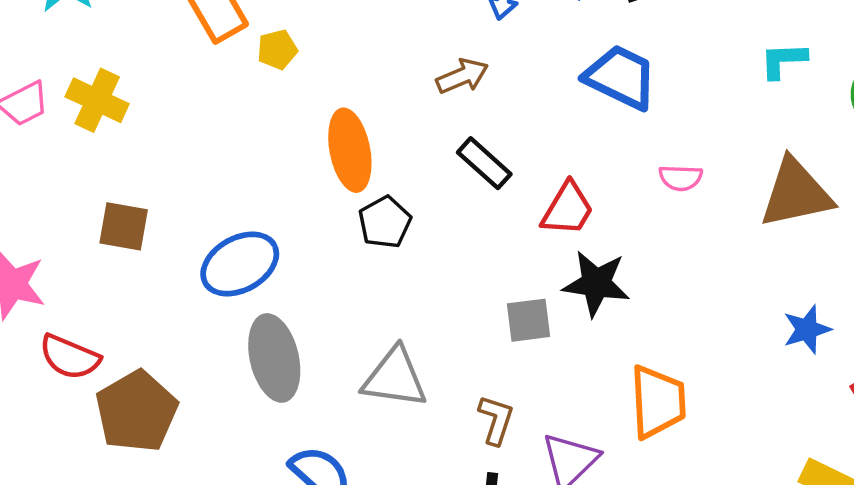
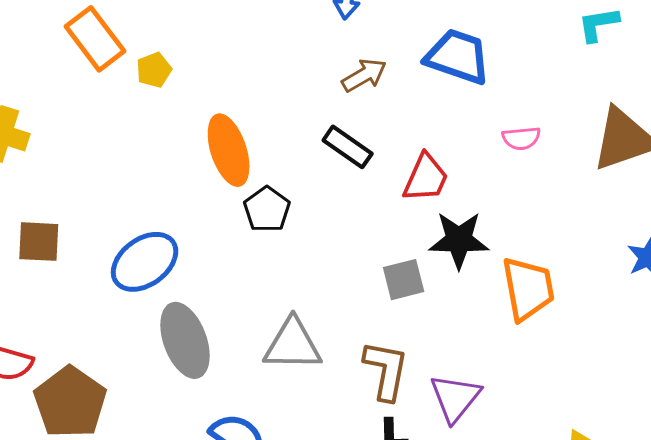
brown arrow: (462, 76) -> (364, 75), moved
orange trapezoid: (658, 402) -> (528, 289), moved
brown L-shape: (496, 420) -> (386, 370), size x1.4

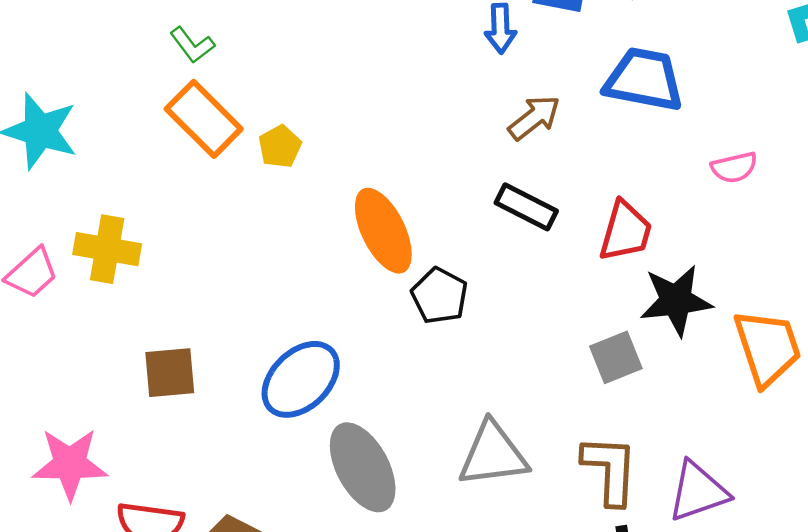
purple triangle: (455, 398) -> (698, 491), turned 40

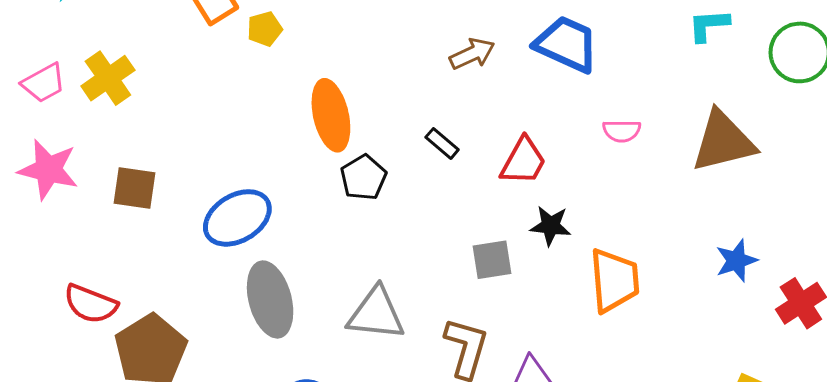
black rectangle: (526, 207) -> (442, 143), moved, size x0.7
yellow cross: (107, 249) -> (108, 78), turned 32
black star: (676, 300) -> (550, 226), size x0.7
pink star: (70, 464) -> (48, 170), moved

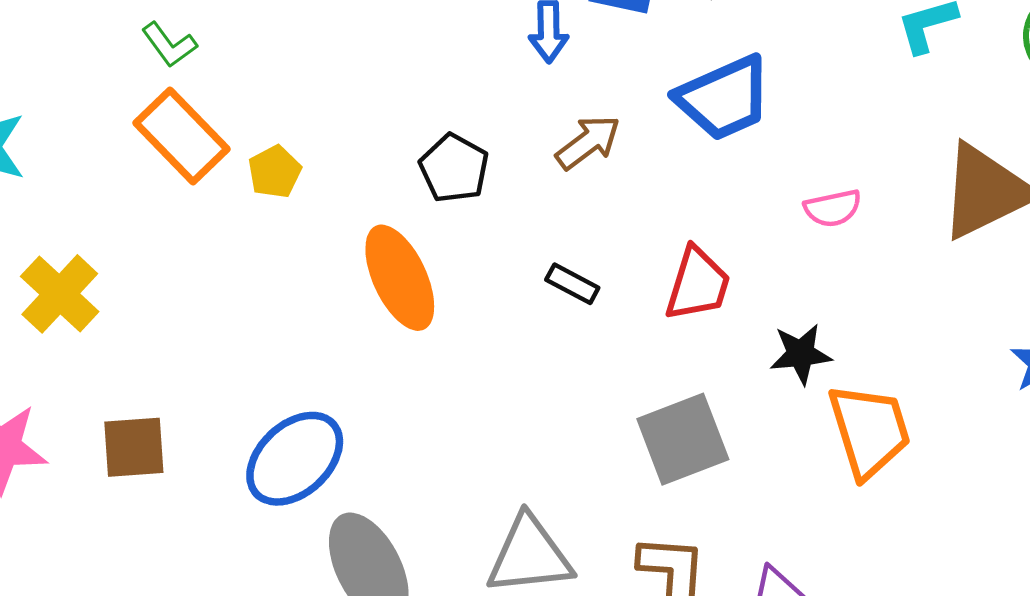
blue trapezoid: (567, 44) -> (724, 98), turned 144
black pentagon: (363, 178) -> (454, 168), moved
black star: (550, 226) -> (801, 354), moved
gray square: (492, 260) -> (683, 439), size x1.4

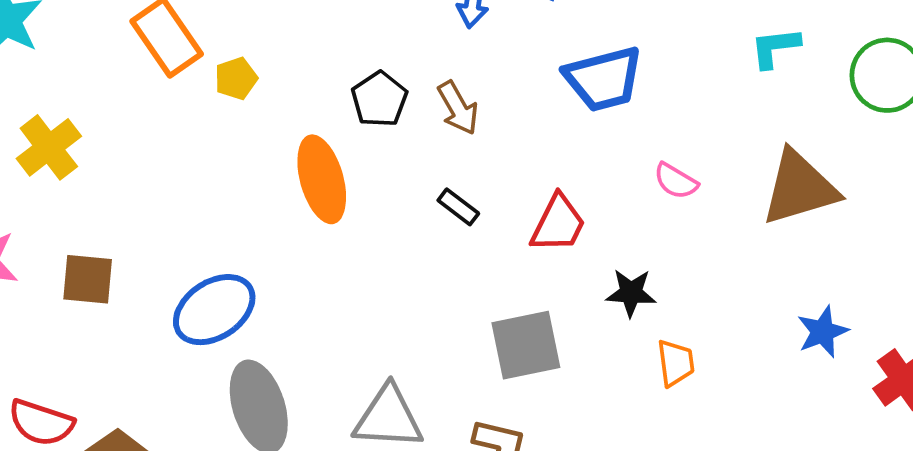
brown arrow: (588, 142) -> (458, 108), moved, turned 88
pink semicircle: (833, 208) -> (676, 181), turned 33
orange trapezoid: (869, 431) -> (676, 363), size x0.6

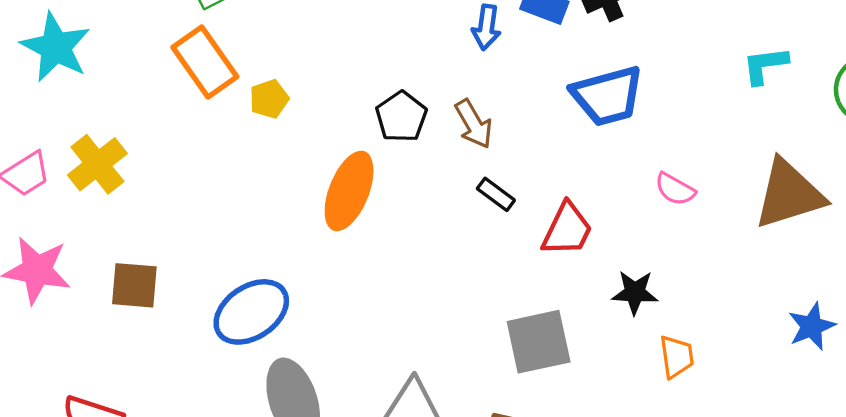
orange ellipse: (322, 179) -> (349, 191), turned 38
black rectangle: (458, 207) -> (496, 194), moved

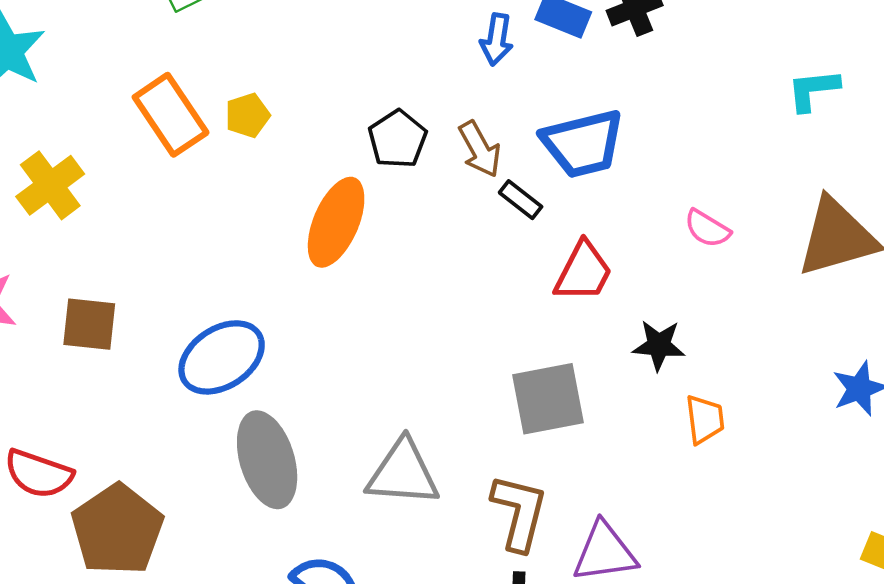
orange rectangle: (205, 62) -> (171, 115), moved
blue trapezoid: (608, 96) -> (583, 143), moved
black rectangle: (496, 194) -> (521, 200), moved

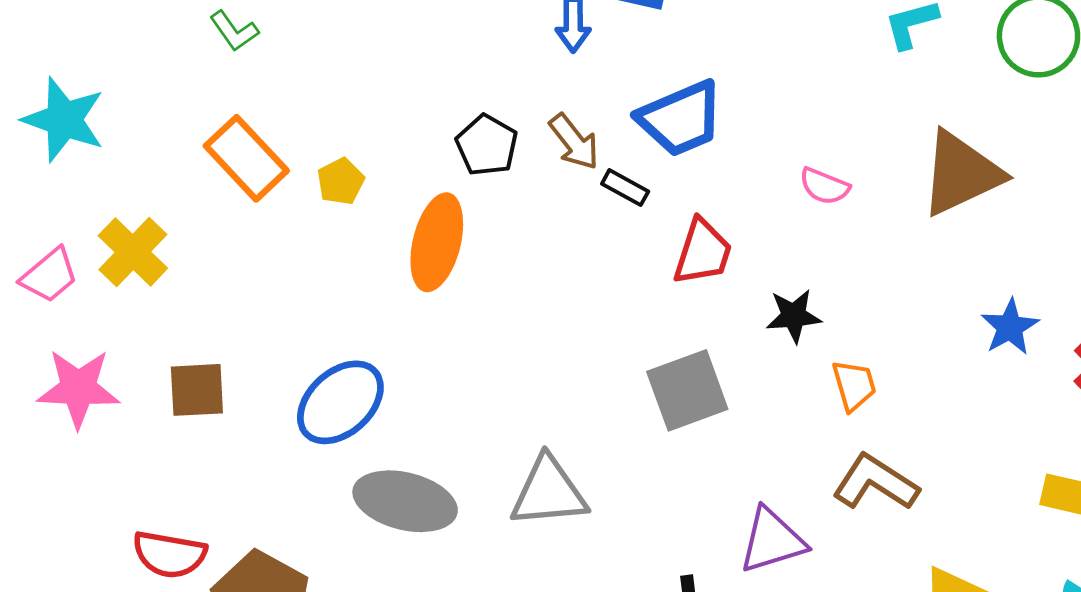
yellow pentagon: (247, 115) -> (341, 181), moved
gray ellipse: (267, 460) -> (405, 501), turned -50
brown L-shape: (519, 512) -> (875, 483), moved, turned -62

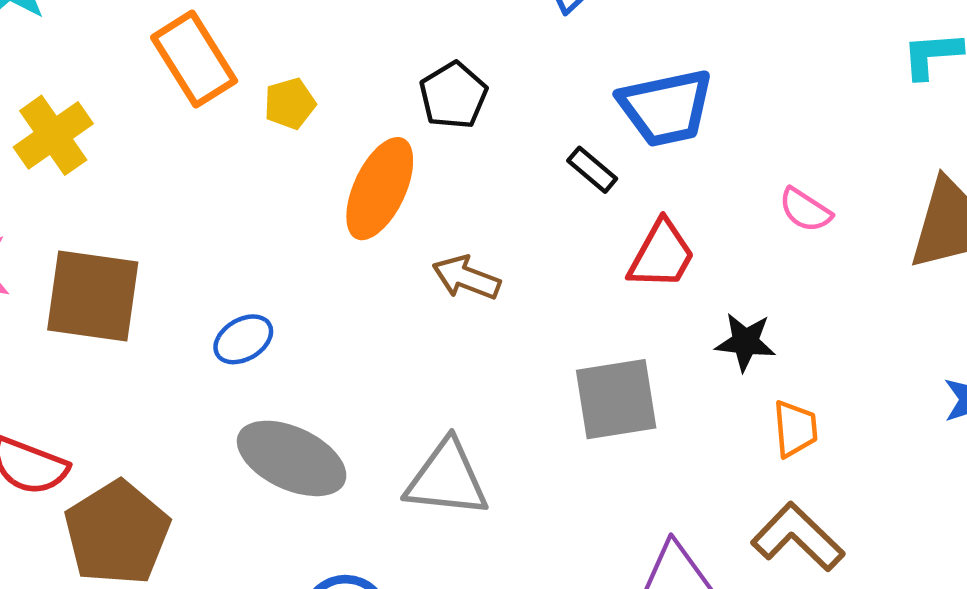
brown arrow: (574, 142) -> (466, 278), moved, turned 138
brown square: (197, 390) -> (93, 296), size x1.5
blue ellipse: (340, 402) -> (243, 339), size x0.6

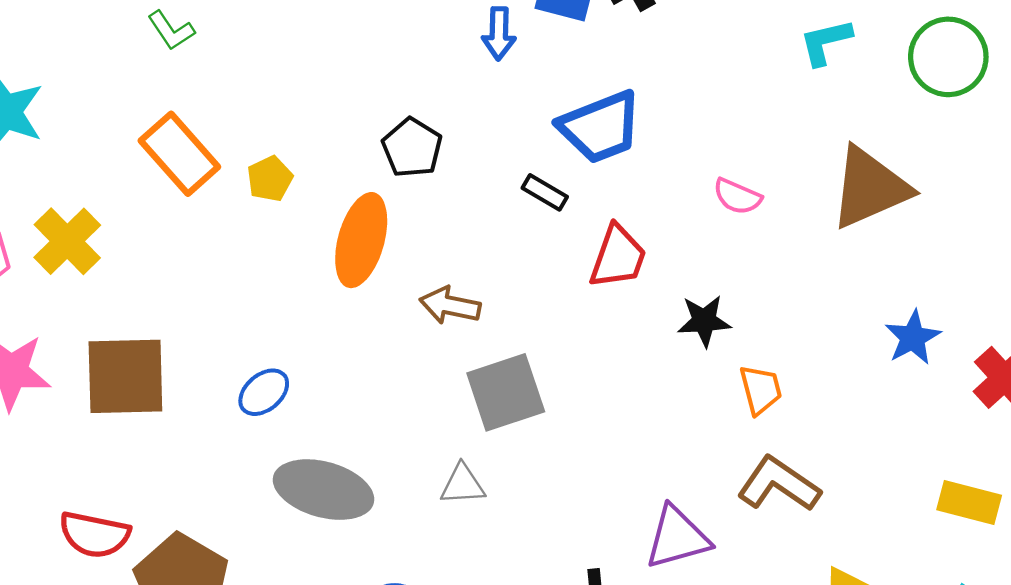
gray square: (616, 399) -> (506, 392), moved
gray triangle: (447, 479) -> (463, 485), size x0.6

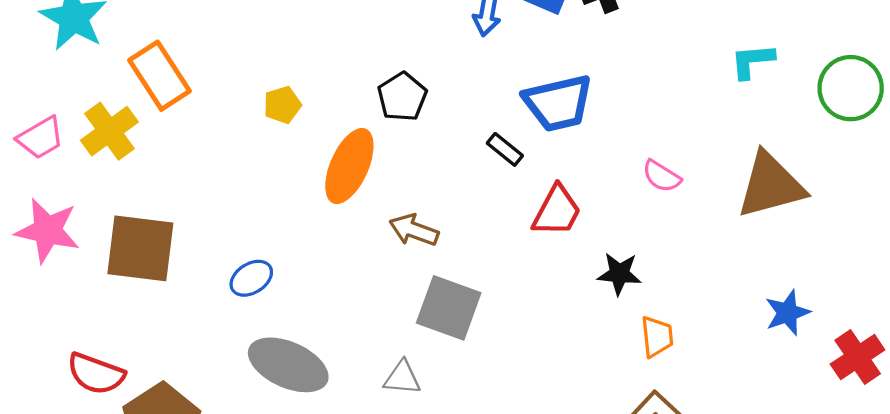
orange rectangle: (179, 154) -> (159, 76), moved
gray square: (506, 392) -> (449, 308), turned 30

